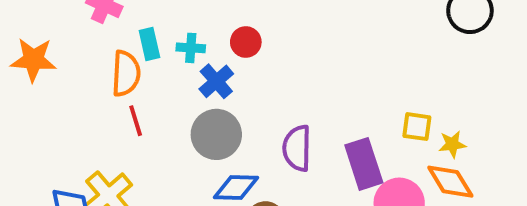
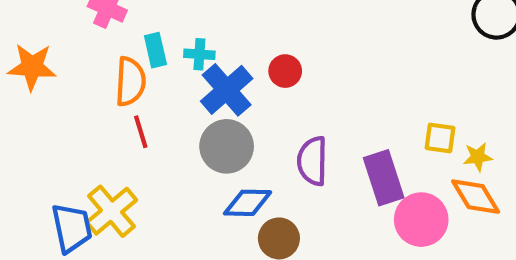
red circle: (246, 42) -> (285, 71), moved
blue cross: (216, 81) -> (227, 90), size x1.4

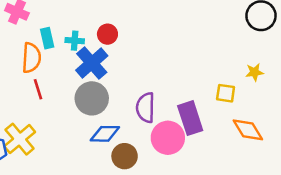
red circle: (285, 71) -> (107, 34), moved
yellow star: (478, 157) -> (254, 72), moved
pink circle: (421, 220) -> (168, 138), moved

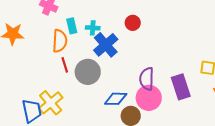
red circle: (107, 34) -> (133, 23), moved
gray circle: (92, 98) -> (88, 72), moved
pink circle: (168, 138) -> (149, 98), moved

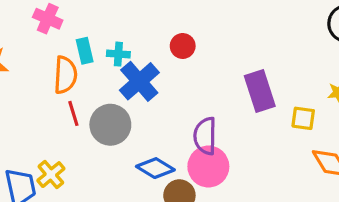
purple rectangle: (181, 87) -> (260, 91), moved
blue diamond: (116, 99) -> (155, 168), turned 30
yellow cross: (51, 103) -> (51, 175), size x0.7

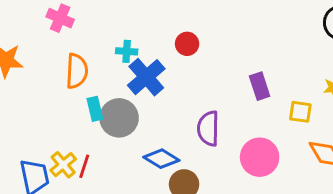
cyan rectangle: (85, 51) -> (95, 109), moved
purple rectangle: (260, 91) -> (260, 86), size x0.7
red line: (73, 113) -> (84, 166), moved, turned 35
pink circle: (208, 167) -> (260, 157), moved

